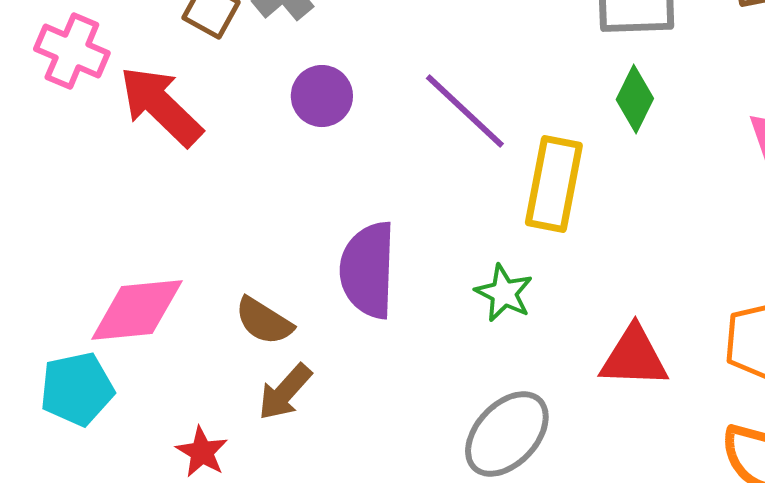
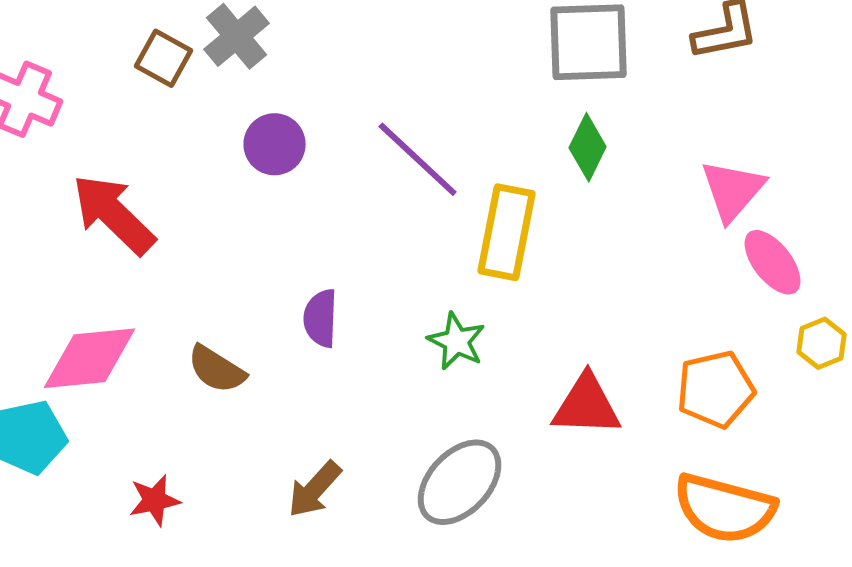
red arrow: (161, 106) -> (114, 214), moved
purple semicircle: (368, 270) -> (321, 318), size x0.6
brown arrow: (285, 392) -> (315, 489), moved
red star: (202, 452) -> (155, 500), turned 30

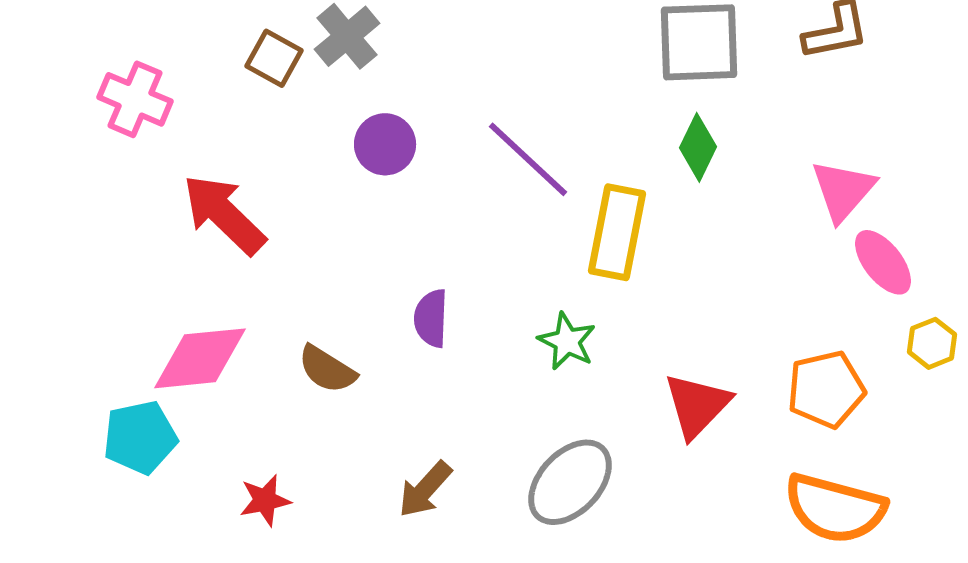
red triangle: (587, 405) -> (697, 405), turned -48

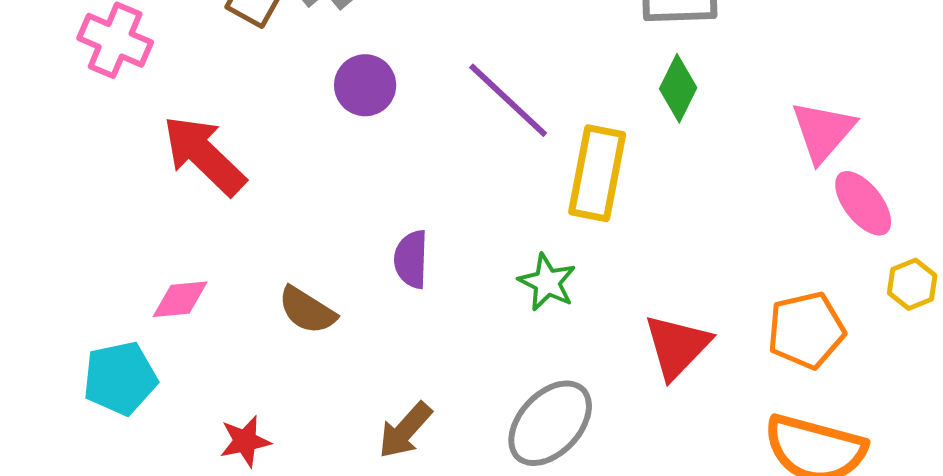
pink diamond: (200, 358) -> (180, 299), size x0.6

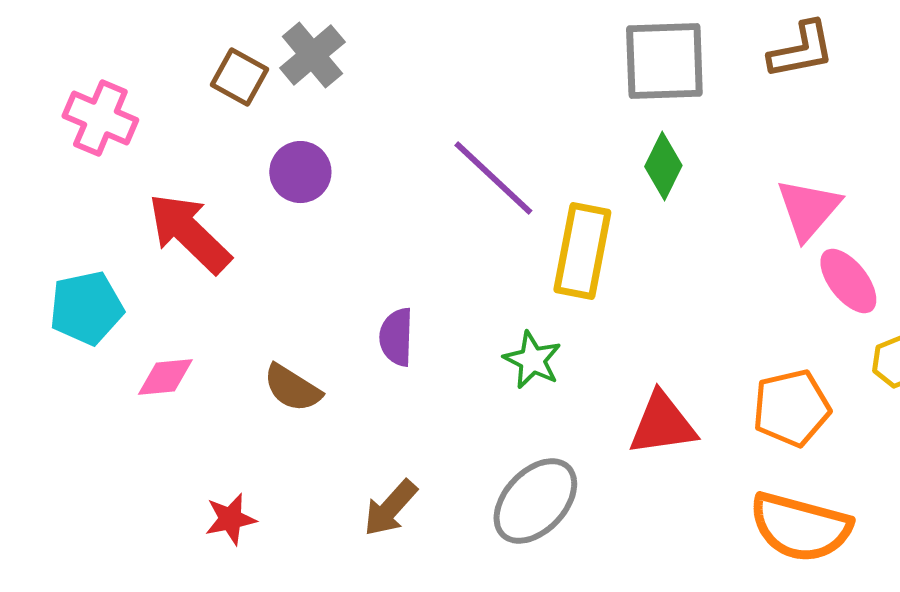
purple circle: (365, 85) -> (300, 172), moved
red triangle: (677, 346) -> (662, 424), turned 38
cyan pentagon: (120, 378) -> (86, 308), moved

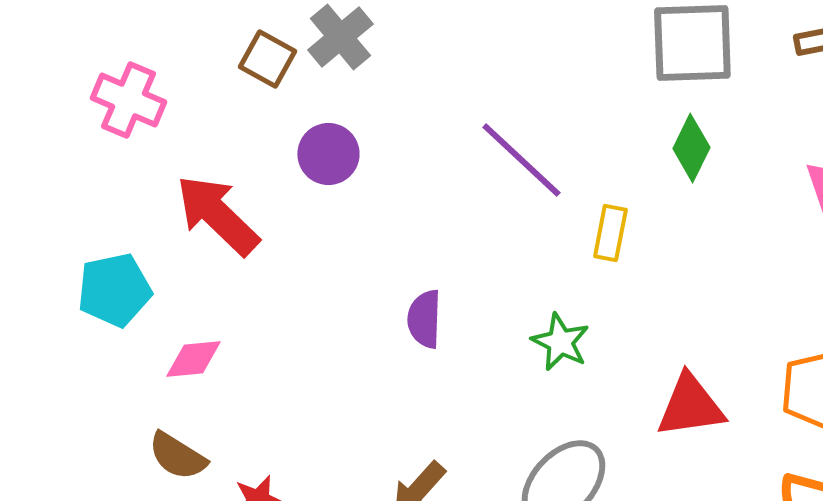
yellow rectangle: (582, 251) -> (610, 233), size x0.6
brown semicircle: (292, 388) -> (177, 456), moved

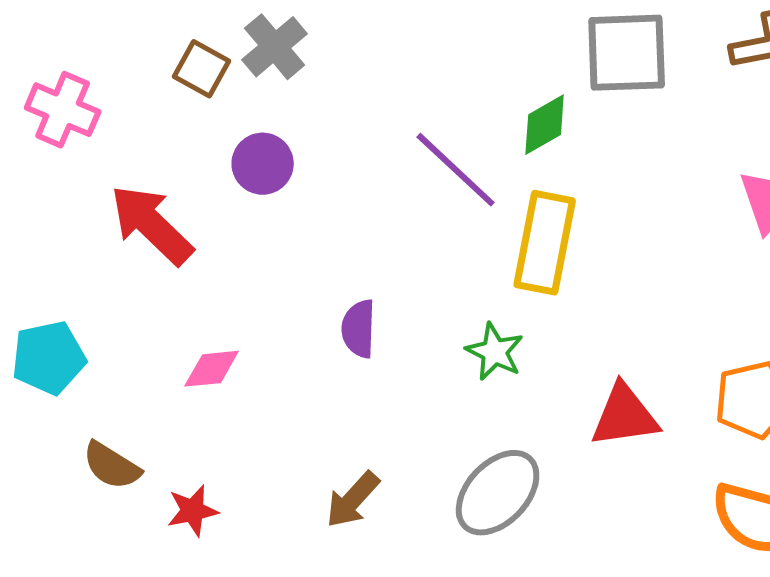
green diamond: (691, 148) -> (545, 125), moved, turned 34
yellow rectangle: (610, 233) -> (545, 243), size x1.8
cyan pentagon: (114, 290) -> (49, 358), moved
pink diamond: (193, 359) -> (212, 369), moved

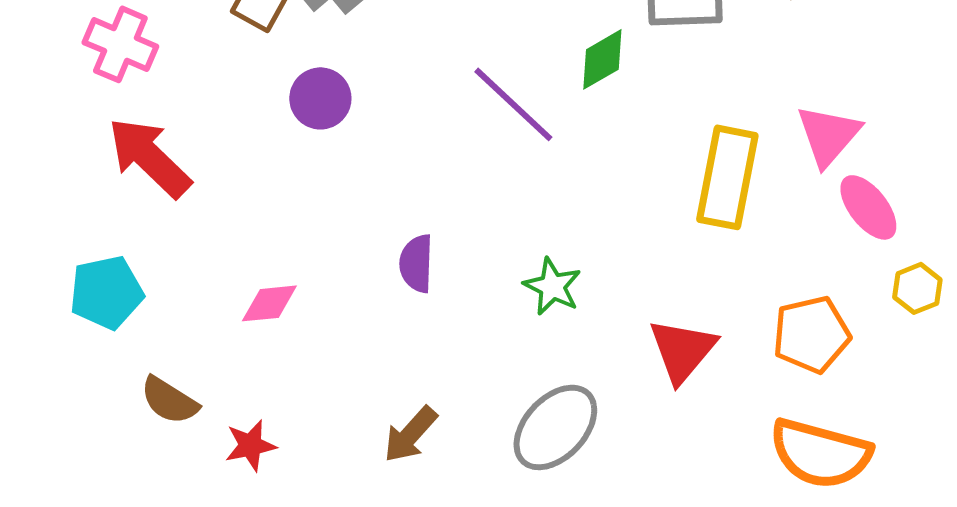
red arrow: (152, 225) -> (149, 157), moved
yellow rectangle: (545, 243) -> (727, 177), moved
red triangle: (625, 416) -> (682, 350), turned -42

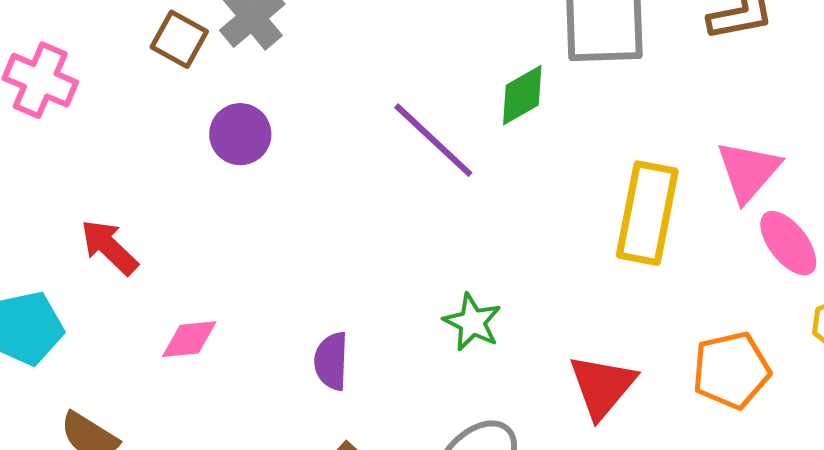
red arrow: (149, 157) -> (109, 247), moved, size x0.7
purple semicircle: (416, 263) -> (331, 361), moved

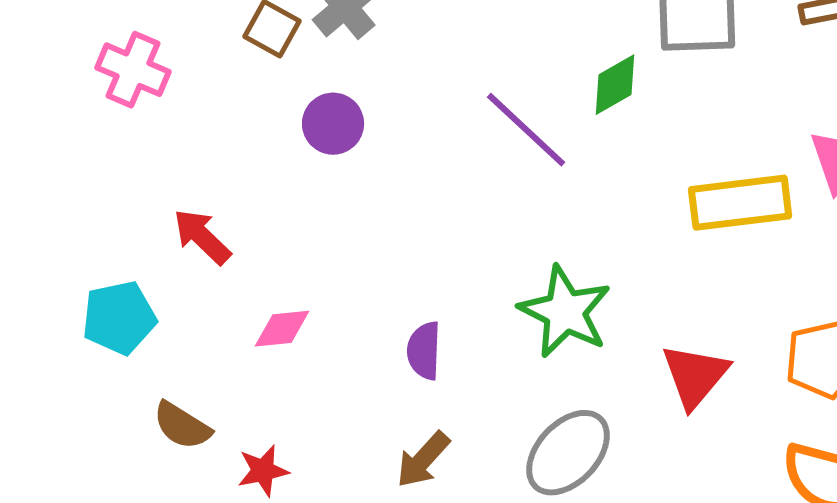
yellow rectangle: (647, 213) -> (740, 203), turned 72
green star: (472, 322) -> (565, 312), size x1.6

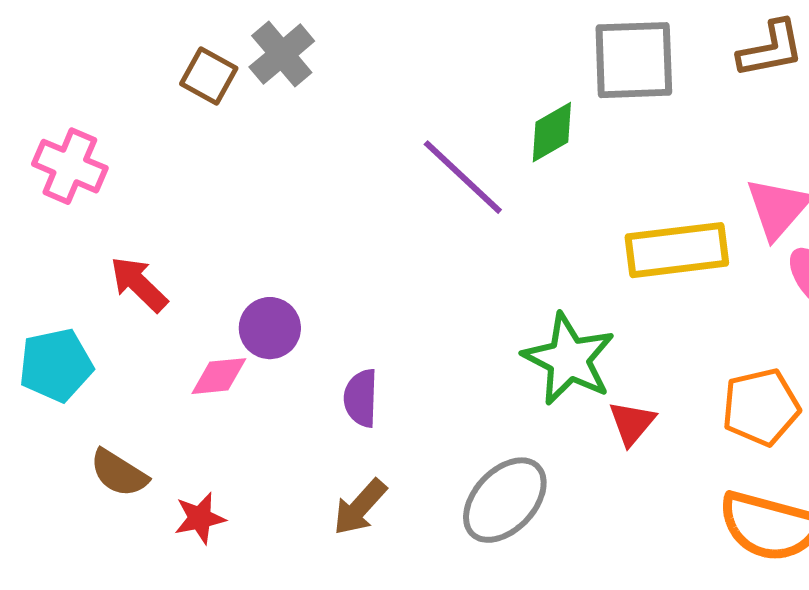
pink cross: (133, 70) -> (70, 166), moved
purple circle: (333, 124) -> (270, 328), moved
green star: (565, 312) -> (569, 359), moved
red triangle: (695, 376) -> (632, 423), size x0.7

